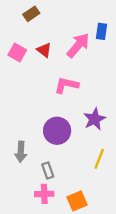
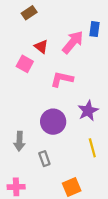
pink square: (17, 52) -> (25, 64), moved
yellow line: (99, 159) -> (92, 148), turned -36
pink cross: (44, 194) -> (16, 187), moved

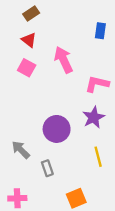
pink arrow: (73, 42) -> (64, 60), moved, turned -65
red triangle: (41, 46) -> (29, 40), moved
pink L-shape: (62, 79) -> (97, 84), moved
gray arrow: (19, 141) -> (21, 150), turned 132

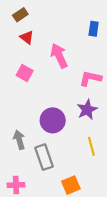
brown rectangle: (31, 13) -> (20, 15), moved
pink square: (27, 68) -> (25, 73), moved
gray arrow: (21, 150) -> (19, 140), turned 30
gray rectangle: (47, 168) -> (44, 157), size x1.6

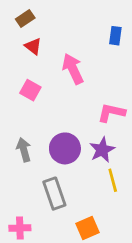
pink L-shape: (90, 78) -> (111, 113), moved
purple star: (87, 110) -> (102, 150), moved
gray arrow: (19, 140) -> (24, 150), moved

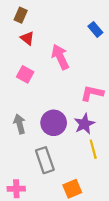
brown rectangle: (25, 18) -> (21, 15), turned -32
blue rectangle: (115, 36) -> (95, 29), turned -48

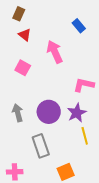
blue rectangle: (95, 29) -> (79, 26), moved

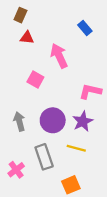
red triangle: (25, 35) -> (27, 38), turned -32
pink square: (23, 68) -> (35, 79), moved
yellow line: (85, 136) -> (76, 148), moved, turned -60
pink cross: (15, 172) -> (16, 170), moved, turned -35

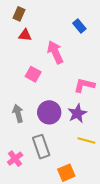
yellow line: (76, 148) -> (86, 141), moved

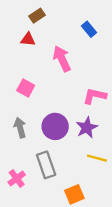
brown rectangle: (19, 14) -> (37, 16), moved, turned 32
pink square: (33, 74) -> (26, 88), moved

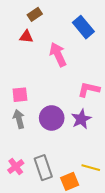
blue rectangle: (89, 29) -> (83, 27), size x1.5
pink square: (26, 88) -> (20, 95), moved, turned -35
yellow line: (97, 158) -> (91, 168), moved
gray rectangle: (46, 165) -> (43, 168), moved

